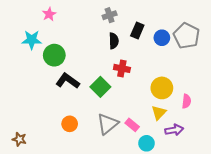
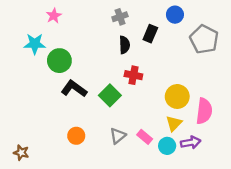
blue circle: (162, 38) -> (175, 15), moved
pink semicircle: (186, 101) -> (204, 111), size x1.6
gray triangle: (108, 124) -> (118, 136), size x0.7
cyan circle: (146, 143) -> (167, 146), moved

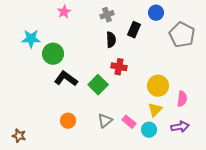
pink star: (54, 16) -> (64, 12), moved
pink semicircle: (204, 111) -> (182, 99), size x0.7
purple arrow: (191, 142) -> (180, 127), moved

